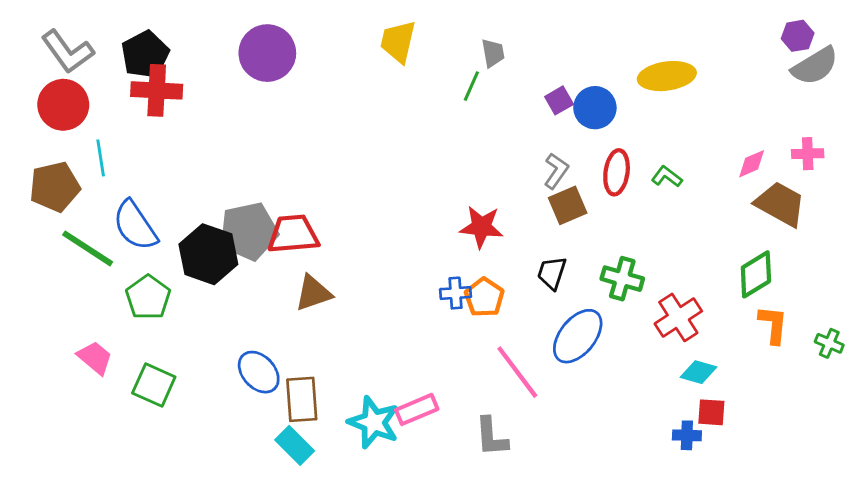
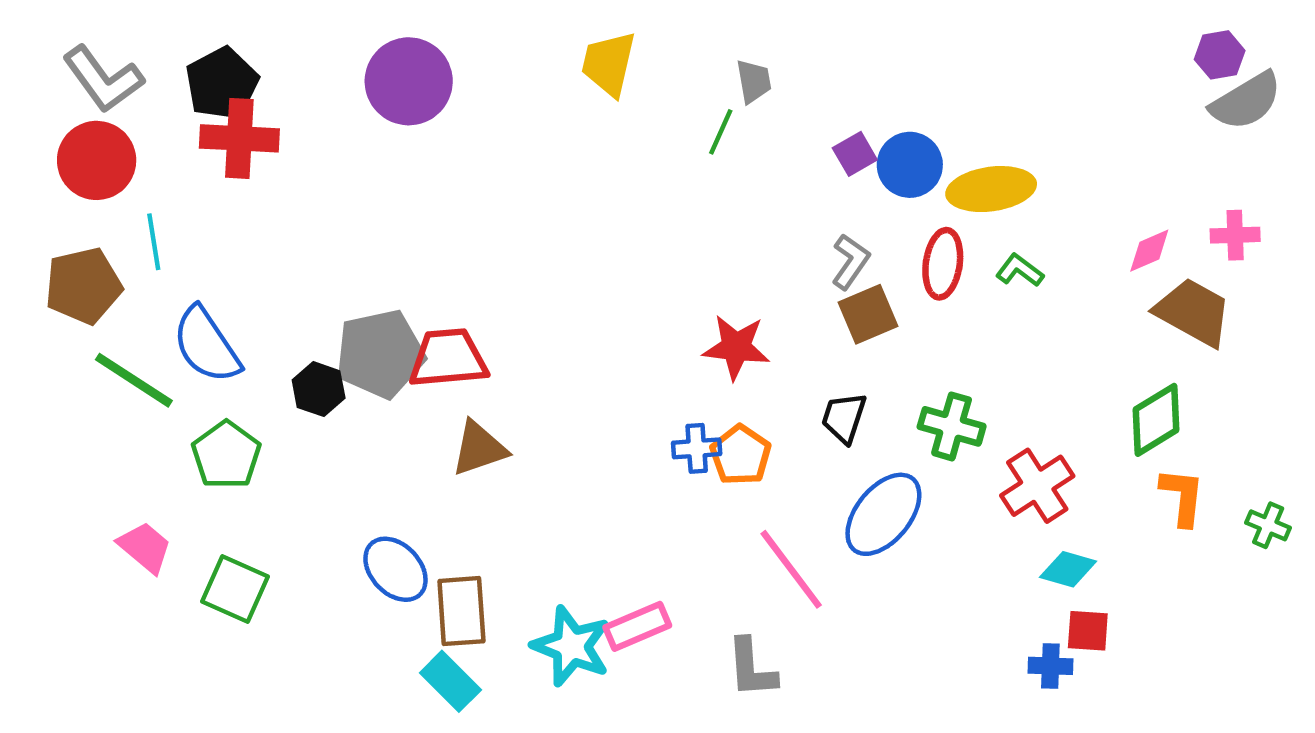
yellow ellipse: (667, 76) -> (991, 189), moved
black hexagon: (208, 254) -> (319, 389), size x0.6

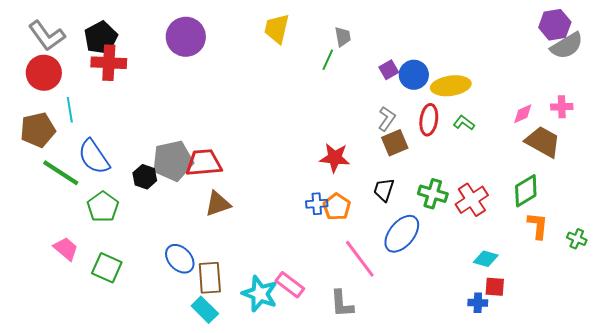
purple hexagon: (1220, 55) -> (555, 25), size x1.4
red cross: (1037, 486) -> (472, 200), moved
pink rectangle: (637, 626) -> (290, 285), turned 60

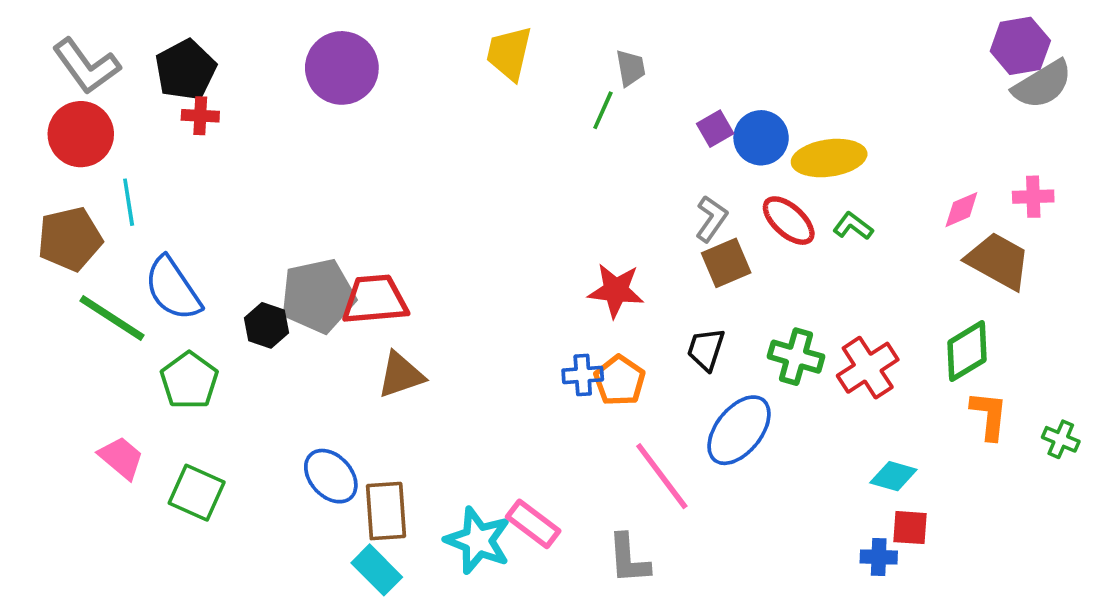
red cross: (109, 63) -> (200, 116), size x0.6
red ellipse: (429, 120) -> (789, 221), turned -56

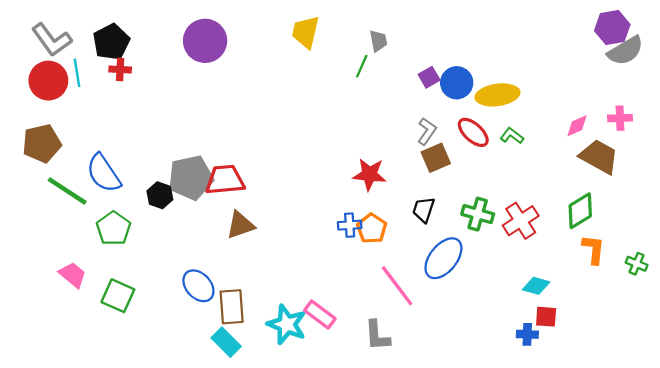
cyan line: (129, 202) -> (77, 73), moved

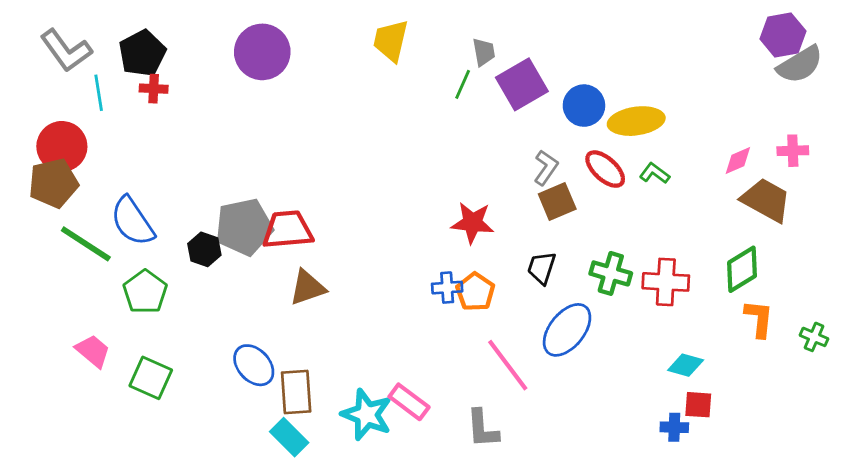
purple square: (429, 77) -> (522, 84), moved, size x1.8
red circle: (48, 81) -> (62, 146), moved
red cross: (521, 221) -> (666, 282), turned 36

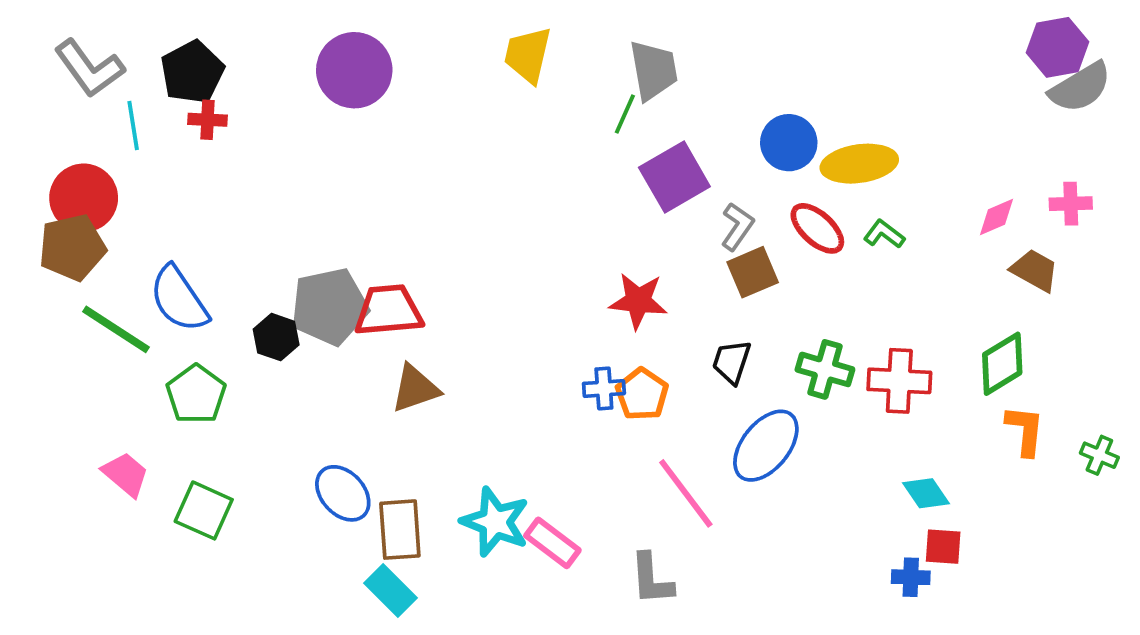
gray trapezoid: (484, 52) -> (653, 70), size x1.6
purple square: (522, 84) -> (674, 177), moved
brown trapezoid: (766, 200) -> (1035, 270), size x0.7
cyan diamond: (686, 365) -> (926, 493), turned 40
cyan star: (367, 415) -> (495, 522), moved

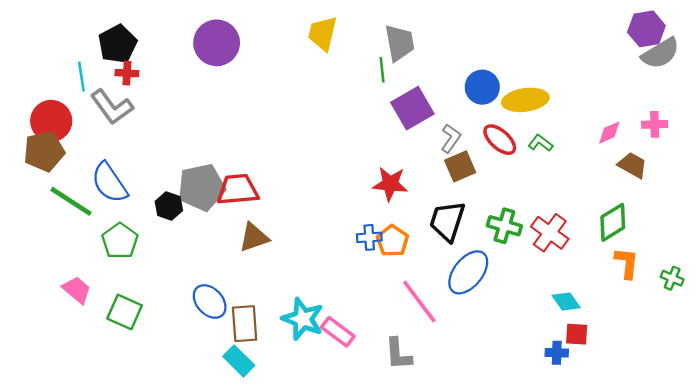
gray L-shape: (89, 68) -> (112, 107), moved
green line: (625, 114) -> (382, 70), turned -30
black trapezoid: (732, 362) -> (447, 221), size x1.5
red cross: (899, 381) -> (550, 233), turned 33

